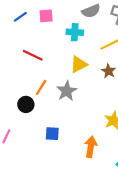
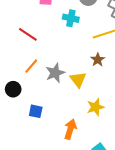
yellow triangle: (79, 64) -> (78, 80), moved, turned -48
black circle: (26, 104) -> (13, 89), moved

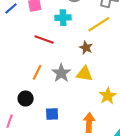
red line: (28, 34) -> (44, 39), moved
brown star: (98, 60) -> (86, 48), moved
yellow triangle: (78, 80) -> (84, 74), turned -30

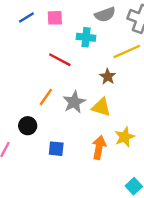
orange arrow: (89, 123) -> (99, 147), moved

